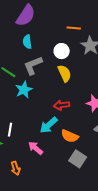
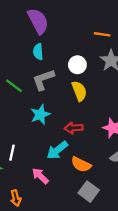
purple semicircle: (26, 16) -> (38, 21), turned -65
orange line: (74, 28) -> (102, 34), moved
cyan star: (24, 90) -> (40, 115), moved

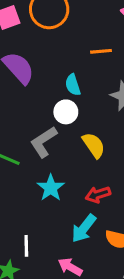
orange line: (102, 34) -> (101, 51), moved
cyan semicircle: (38, 52) -> (73, 85), moved
white circle: (77, 65) -> (66, 112), moved

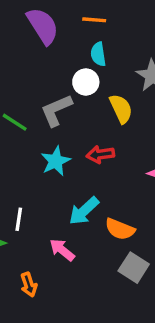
orange line: (101, 51) -> (94, 20), moved
yellow semicircle: (94, 145) -> (121, 109), moved
red arrow: (98, 195) -> (100, 155), moved

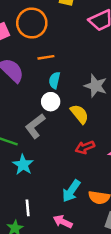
cyan semicircle: (98, 54) -> (54, 80), turned 35
red arrow: (100, 155) -> (85, 147), moved
cyan star: (56, 161) -> (23, 165), moved

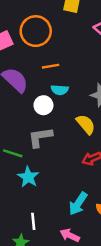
cyan semicircle: (54, 80) -> (60, 90), turned -98
white circle: (51, 102) -> (43, 105), moved
gray L-shape: (35, 126) -> (40, 137), turned 30

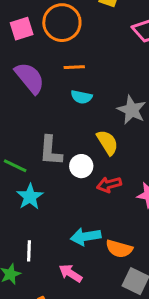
white circle: (43, 105) -> (81, 166), moved
gray L-shape: (40, 137) -> (51, 151), turned -85
cyan arrow: (78, 204) -> (86, 237), turned 40

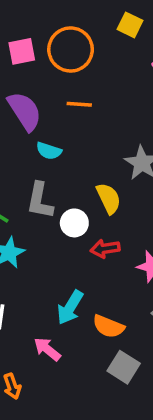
cyan semicircle: (81, 97) -> (49, 151), moved
cyan arrow: (86, 237) -> (70, 307), turned -56

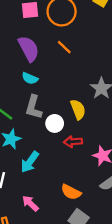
orange line: (79, 104) -> (64, 47), turned 35
cyan semicircle: (49, 151) -> (30, 78), moved
cyan arrow: (70, 307) -> (30, 162), moved

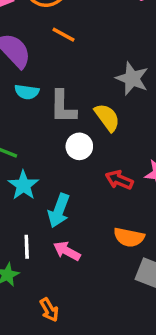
gray L-shape: (34, 107) -> (63, 107), moved
red arrow: (73, 142) -> (119, 180), moved, turned 42
pink arrow: (30, 203) -> (67, 251), moved

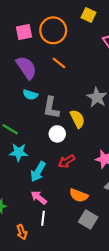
red arrow: (119, 180) -> (67, 161), moved, turned -63
cyan star: (23, 185) -> (19, 152), turned 30
white line: (27, 247) -> (43, 218), moved

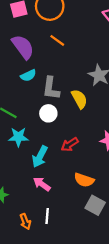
cyan semicircle: (30, 95) -> (28, 75), turned -40
white circle: (57, 134) -> (48, 113), moved
white line: (43, 218) -> (47, 216), moved

